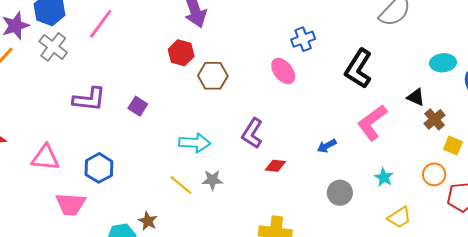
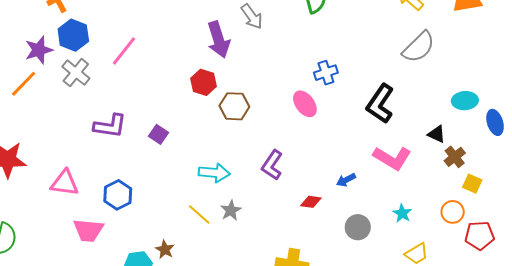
pink L-shape: (372, 123) -> (392, 158), turned -114
red diamond: (275, 166) -> (311, 202), moved
gray star: (212, 180) -> (231, 210), turned -30

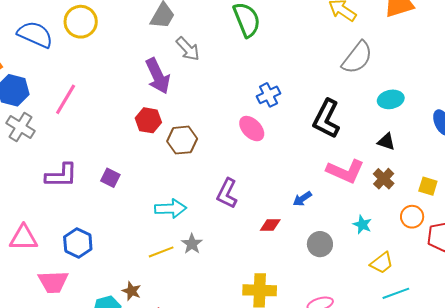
cyan ellipse: (465, 101) -> (391, 99), moved
brown cross: (455, 157) -> (384, 179), moved
yellow line: (199, 215) -> (161, 252), turned -55

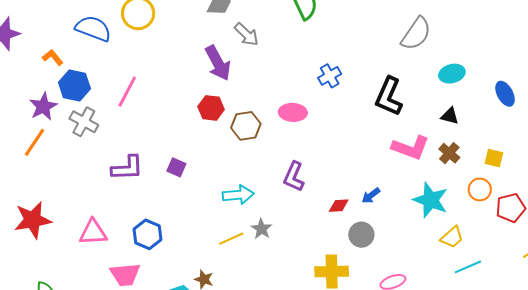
pink ellipse: (252, 129) -> (293, 112), moved, turned -40
blue arrow: (302, 199) -> (371, 196), moved
cyan star: (362, 225) -> (431, 200), size x1.8
gray circle: (320, 244) -> (361, 235), moved

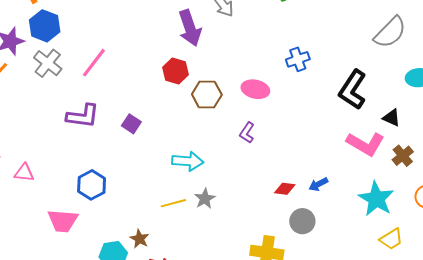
pink line: (127, 92) -> (94, 63), moved
black triangle: (450, 116) -> (392, 118), moved
purple L-shape: (294, 177) -> (247, 133), moved, size x0.7
pink triangle: (93, 232) -> (24, 173), moved, size x0.7

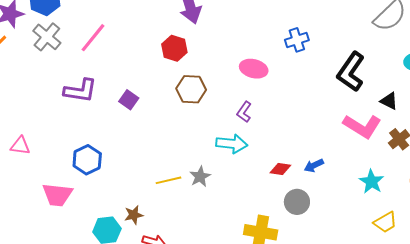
brown hexagon: (207, 94) -> (191, 89), moved
cyan arrow: (188, 161) -> (232, 144), moved
cyan star: (376, 199) -> (371, 182), size x0.7
brown star: (140, 239) -> (134, 215), turned 30

